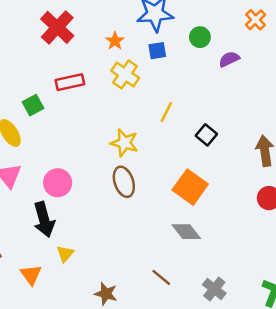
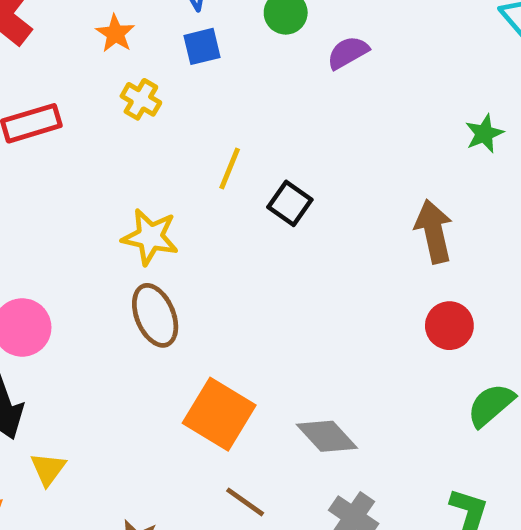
yellow cross: (125, 74) -> (141, 99), size x0.7
black square: (206, 135) -> (290, 203), moved
orange square: (190, 187) -> (219, 414), moved
gray diamond: (186, 232) -> (327, 436), moved

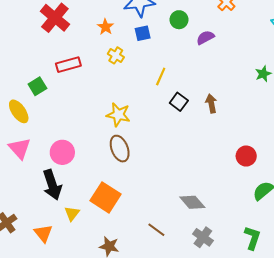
yellow line: (230, 169) -> (161, 76), moved
brown arrow: (434, 231) -> (211, 103), moved, size x0.7
orange square: (219, 414) -> (105, 197), moved

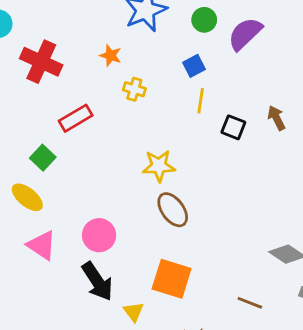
blue square: (143, 33) -> (194, 66), moved
purple semicircle: (205, 38) -> (245, 34), size x1.5

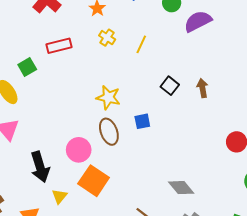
blue square: (194, 66) -> (142, 121), moved
yellow line: (201, 101) -> (141, 44), moved
pink circle: (99, 235) -> (79, 150), moved

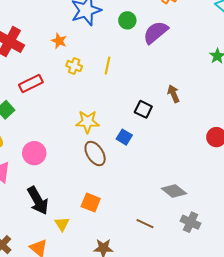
black square: (170, 86) -> (143, 109), moved
blue square: (142, 121) -> (124, 137), turned -35
pink circle: (79, 150) -> (34, 153), moved
orange square: (94, 181) -> (91, 202), size x0.7

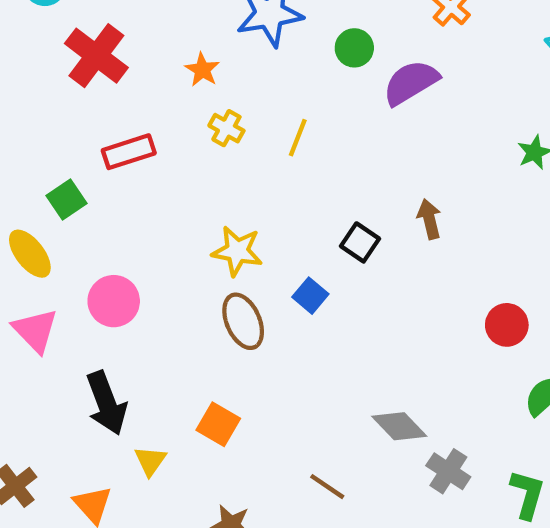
gray cross: (190, 222) -> (448, 471), moved

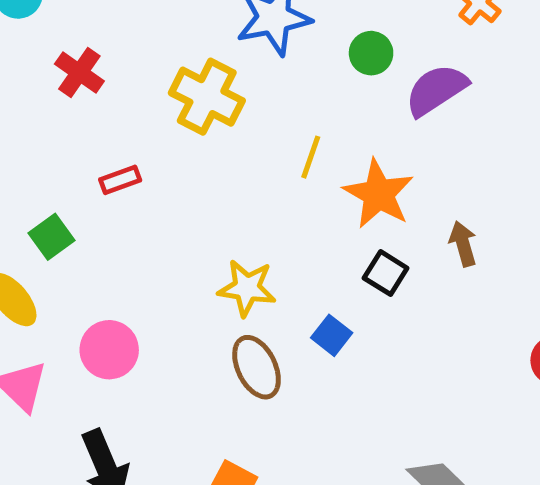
red cross: (96, 56) -> (79, 73), size x0.7
orange star: (202, 70) -> (378, 194), moved, size x1.8
yellow cross: (226, 128) -> (207, 97), moved, size x1.8
red rectangle: (129, 152) -> (120, 180), size x0.7

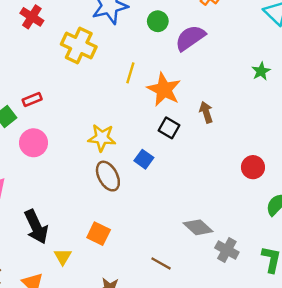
red cross: (79, 73) -> (32, 17), moved
red rectangle: (120, 180) -> (32, 100), moved
pink circle: (109, 350) -> (34, 143), moved

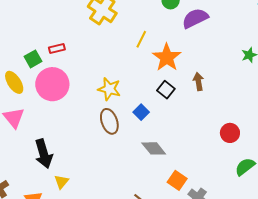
pink circle: (34, 143) -> (52, 84), size x1.4
gray diamond: (198, 227) -> (154, 148), moved
orange square: (99, 234) -> (177, 180), moved

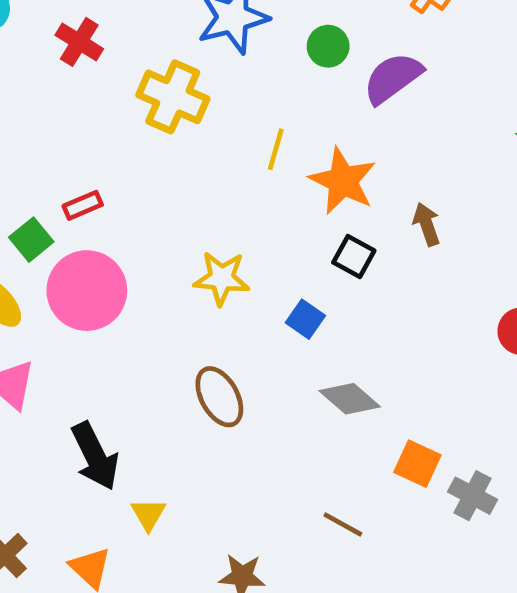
brown ellipse: (109, 121) -> (219, 397), moved

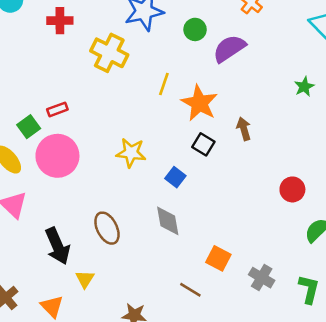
red cross: (79, 42) -> (60, 21), turned -35
brown ellipse: (219, 397) -> (107, 228), moved
gray diamond: (350, 399) -> (168, 221), moved, turned 36
orange square: (417, 464) -> (218, 258), moved

